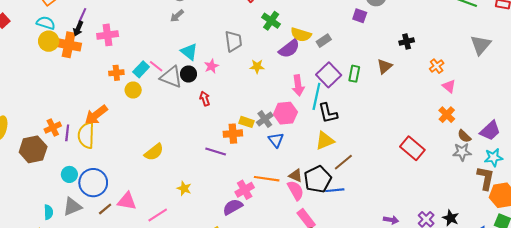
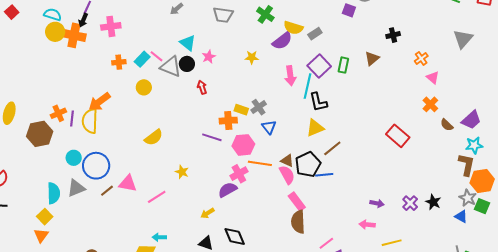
gray trapezoid: (233, 41) -> (223, 15), moved, turned 105
yellow circle: (133, 90) -> (144, 87), moved
pink hexagon: (285, 113) -> (243, 145), moved
gray star: (462, 152) -> (468, 198), moved, turned 30
cyan semicircle: (49, 212) -> (54, 193), size x1.5

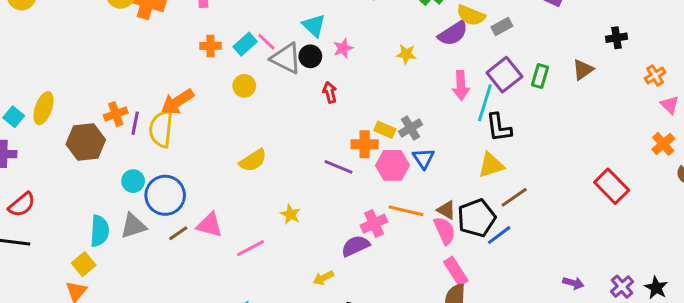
pink hexagon: (243, 145) -> (393, 165), moved
blue line: (324, 175) -> (499, 235), turned -36

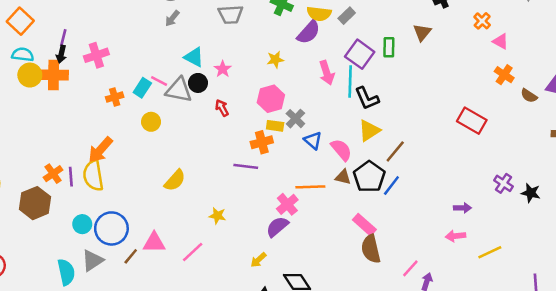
pink hexagon: (393, 165) -> (271, 99), moved
pink semicircle: (445, 231) -> (341, 150), moved
purple cross: (622, 287) -> (504, 183), moved

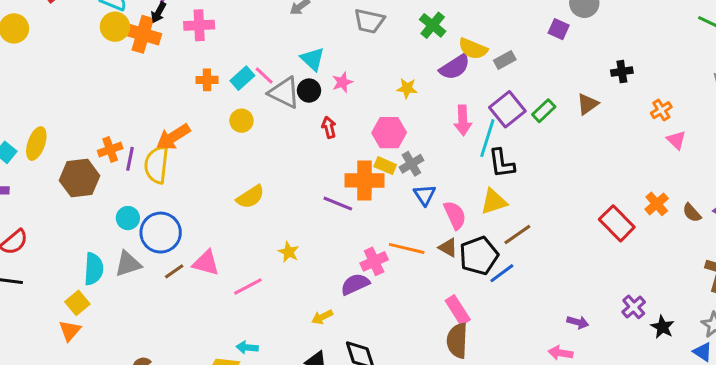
green rectangle: (389, 47) -> (544, 111), turned 30
orange cross: (504, 75) -> (657, 204), moved
orange cross: (262, 142) -> (364, 180), size x1.4

